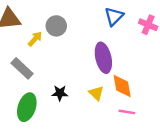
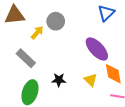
purple ellipse: (103, 58) -> (97, 49), turned -30

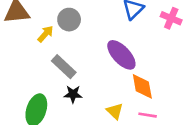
gray rectangle: (26, 58) -> (64, 67), moved
yellow triangle: (91, 80) -> (115, 111), moved

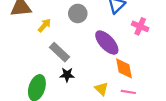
pink cross: (171, 18) -> (140, 26), moved
gray circle: (69, 20) -> (78, 13), moved

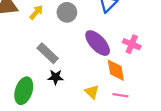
yellow arrow: (44, 25) -> (36, 12), moved
pink cross: (140, 26) -> (132, 44), moved

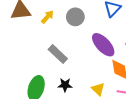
black star: (56, 77) -> (65, 85), moved

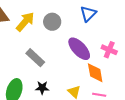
yellow arrow: (47, 17) -> (25, 22), size x1.5

